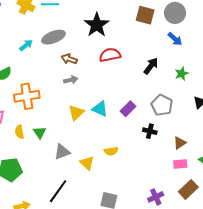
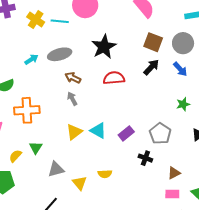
black arrow: (151, 66) -> (151, 67), moved
gray arrow: (71, 80) -> (72, 99), turned -112
yellow semicircle: (19, 132) -> (15, 156), moved, turned 48

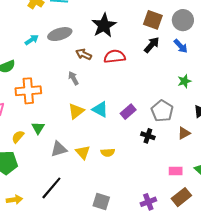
brown arrow: (73, 78) -> (84, 54), moved
brown triangle: (174, 173) -> (184, 133), moved
yellow triangle: (80, 183) -> (83, 152), moved

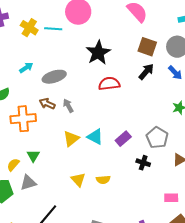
gray ellipse: (60, 34) -> (54, 77), moved
brown arrow: (84, 54) -> (47, 104), moved
gray triangle: (59, 149) -> (28, 183), moved

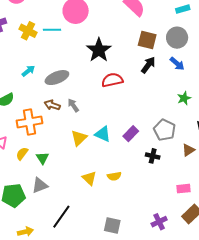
yellow semicircle: (13, 165) -> (22, 154), moved

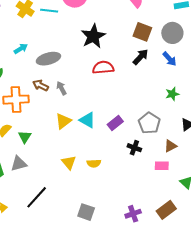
pink rectangle: (183, 189) -> (162, 166), moved

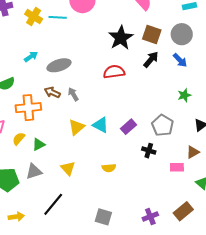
black star: (93, 36) -> (121, 38), moved
green triangle: (25, 137) -> (39, 144), turned 32
brown triangle: (170, 146) -> (193, 152), moved
yellow triangle: (69, 162) -> (68, 168), moved

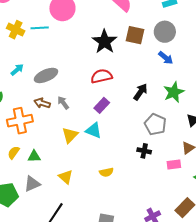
black arrow: (151, 59) -> (140, 92), moved
green star: (184, 95) -> (174, 92), size x1.5
purple rectangle: (129, 127) -> (102, 105), moved
green triangle: (39, 144) -> (34, 156), turned 32

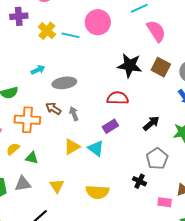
black star: (105, 42) -> (130, 65), turned 30
yellow semicircle: (106, 172) -> (97, 192), size x1.6

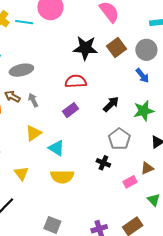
brown square: (161, 67) -> (117, 47), turned 30
cyan triangle: (96, 148) -> (56, 148), moved
pink rectangle: (165, 202) -> (130, 182), turned -32

